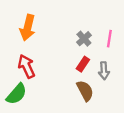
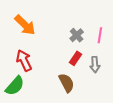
orange arrow: (28, 28) -> (25, 25), turned -60
brown semicircle: (85, 91) -> (66, 83), moved

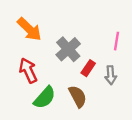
gray cross: (77, 35) -> (68, 49), moved, size x1.5
green semicircle: (15, 86) -> (45, 98), moved

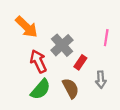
red arrow: (28, 70) -> (38, 61), moved
gray arrow: (111, 75) -> (101, 80), moved

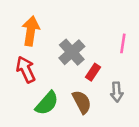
orange arrow: (26, 27) -> (31, 31), turned -125
red arrow: (38, 61) -> (26, 70), moved

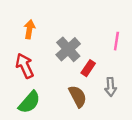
orange arrow: (31, 31) -> (29, 29), size x0.7
green semicircle: (47, 103) -> (29, 102), moved

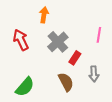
orange arrow: (29, 29) -> (44, 15), moved
red arrow: (25, 66) -> (21, 40), moved

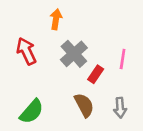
pink line: (99, 35) -> (123, 59), moved
gray arrow: (94, 74) -> (120, 108), moved

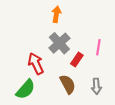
orange arrow: (56, 19) -> (56, 14), moved
red arrow: (26, 51) -> (36, 64), moved

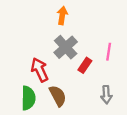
brown semicircle: (68, 84) -> (58, 96), moved
green semicircle: (26, 89) -> (28, 98), turned -40

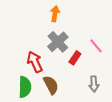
pink line: (109, 52) -> (96, 46), turned -49

